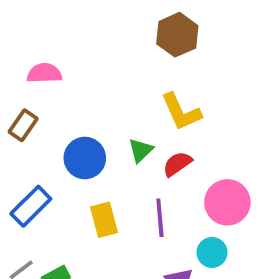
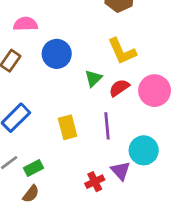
blue circle: (85, 158) -> (57, 54), moved
pink circle: (227, 202) -> (155, 91), moved
cyan circle: (212, 252) -> (144, 150), size x1.4

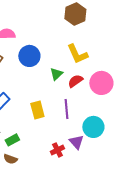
brown semicircle: (31, 194) -> (10, 159), turned 72

